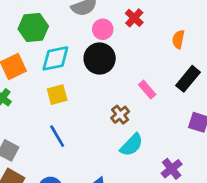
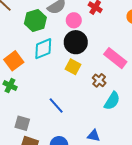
green hexagon: (33, 28) -> (35, 20), moved
pink rectangle: (147, 90) -> (115, 58), size x1.6
yellow square: (57, 95) -> (73, 67), moved, turned -35

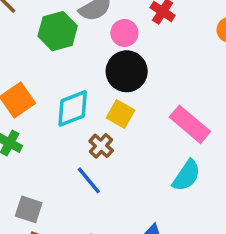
cyan diamond: (43, 49) -> (73, 108), moved
pink rectangle: (115, 58) -> (190, 124), moved
brown cross: (99, 80) -> (101, 146), moved

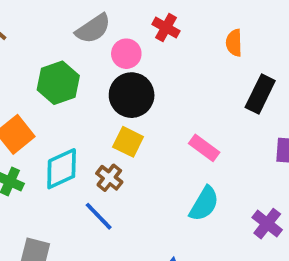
green hexagon: (58, 31) -> (58, 83), moved
cyan diamond: (73, 108) -> (62, 169), moved
pink rectangle: (190, 124) -> (204, 148), size x0.7

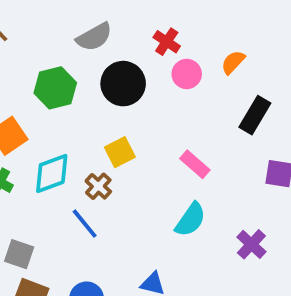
orange semicircle: (234, 43) -> (233, 62), turned 40
pink circle: (126, 54) -> (187, 74), moved
black circle: (132, 95) -> (123, 84), moved
yellow square: (128, 142) -> (120, 152), turned 32

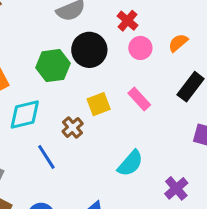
green hexagon: (55, 88) -> (53, 66), moved
yellow square: (120, 152) -> (99, 104), moved
pink rectangle: (195, 164) -> (139, 99), moved
brown cross: (98, 186) -> (73, 128), moved

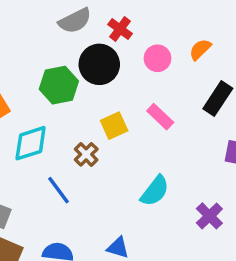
red cross: (128, 21) -> (120, 29), moved

